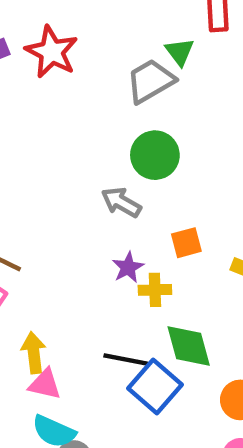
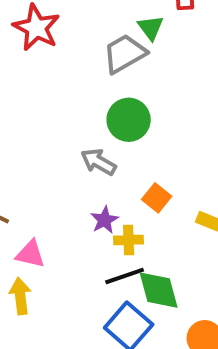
orange square: (186, 243) -> (157, 198), turned -36
black line: (126, 359) -> (125, 276), moved, turned -30
pink triangle: (45, 384) -> (30, 254), moved

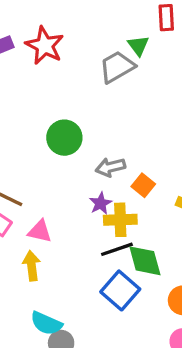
green circle: (129, 120) -> (64, 138), moved
gray arrow: (99, 162) -> (110, 167), moved, turned -44
yellow cross: (129, 240) -> (120, 220), size x1.4

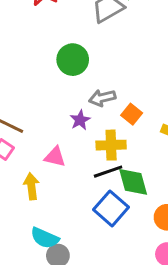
green circle: (64, 138) -> (73, 60), moved
purple star: (101, 203) -> (80, 120), moved
pink triangle: (40, 231) -> (55, 157), moved

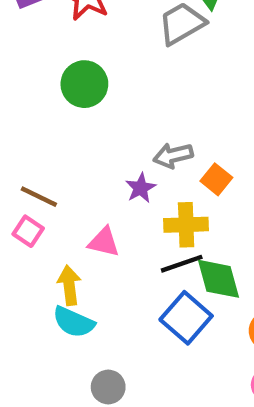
green circle: (73, 60) -> (84, 84), moved
cyan semicircle: (45, 238) -> (74, 322), moved

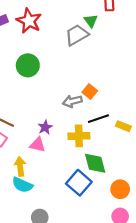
orange square: (216, 179) -> (90, 91), moved
purple star: (141, 188) -> (45, 127), moved
black line: (182, 264) -> (98, 119), moved

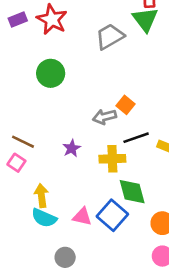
green triangle: (91, 21) -> (145, 19), moved, size x1.5
pink triangle: (38, 145) -> (82, 217), moved

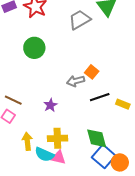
yellow cross: (112, 159) -> (57, 138), moved
blue square: (112, 215) -> (104, 156), moved
cyan semicircle: (44, 218) -> (44, 154), moved

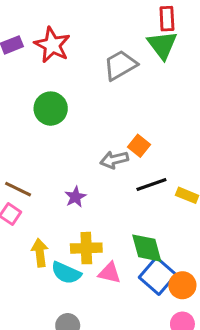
pink triangle: (58, 157) -> (110, 273), moved

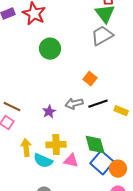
gray trapezoid: (120, 65) -> (102, 36), moved
green circle: (51, 109) -> (50, 49), moved
gray arrow: (114, 160) -> (74, 104), moved

